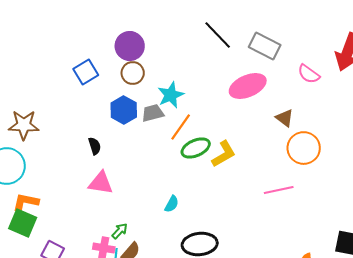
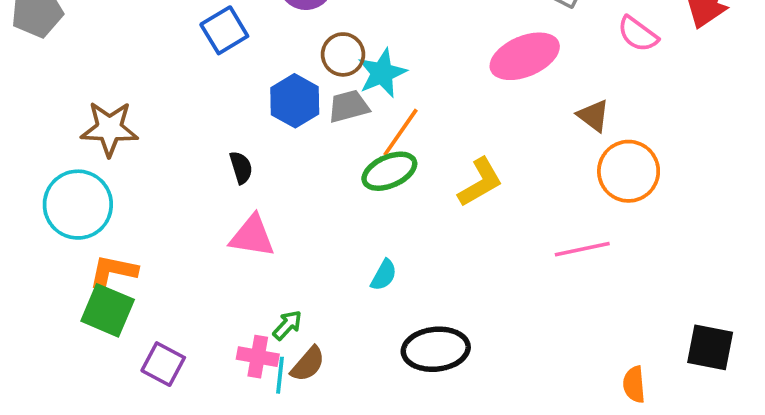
brown circle: (133, 73) -> (343, 54), moved
green ellipse: (196, 148) -> (389, 171), moved

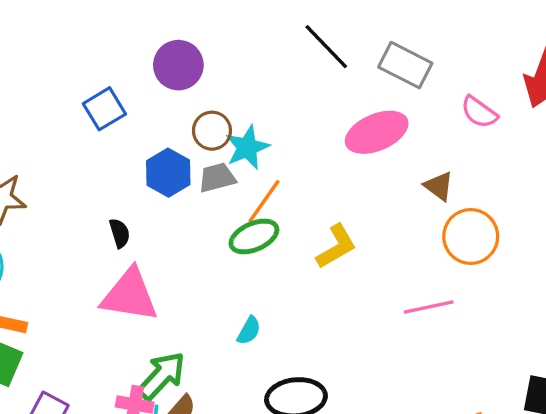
pink triangle: (252, 236) -> (130, 295), size x1.4
green arrow: (287, 325) -> (162, 376), size x1.8

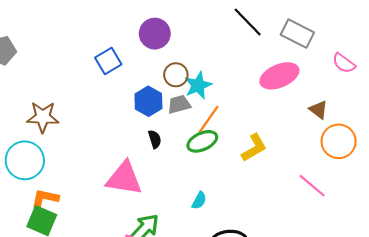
black semicircle: (120, 233) -> (155, 139), moved
pink line: (429, 307) -> (312, 186), turned 52

